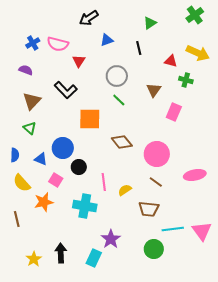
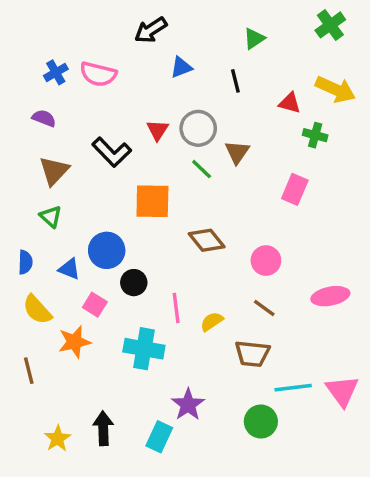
red triangle: (79, 61) -> (157, 130), moved
brown triangle: (154, 90) -> (237, 152), moved
pink circle: (157, 154) -> (266, 261), size x0.7

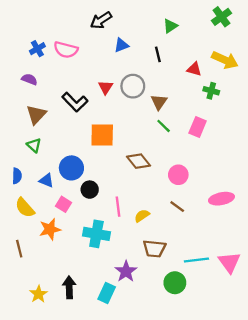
green line: (202, 169) -> (164, 126), moved
brown trapezoid: (252, 354) -> (154, 249), moved

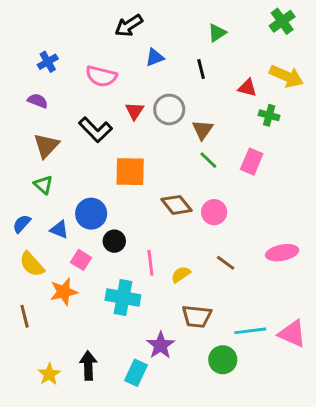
pink semicircle: (66, 50) -> (101, 76), moved
pink circle: (178, 175) -> (214, 212), moved
blue semicircle: (17, 176) -> (22, 224), turned -140
pink triangle: (229, 262) -> (292, 334), turned -30

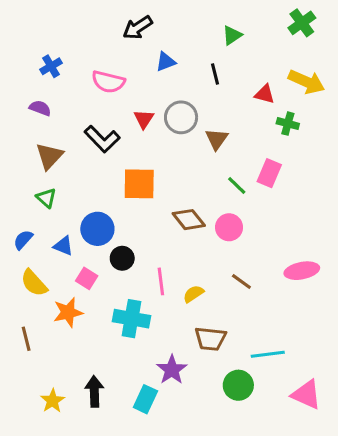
green line: (208, 160) -> (237, 185), moved
pink triangle: (292, 334) -> (306, 394), moved

